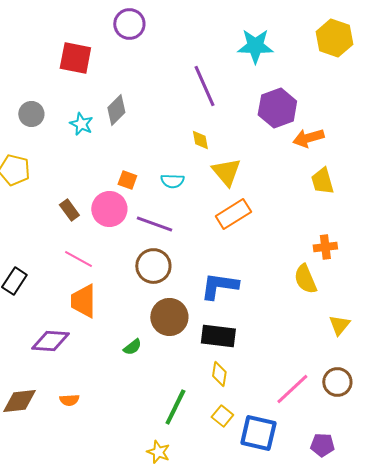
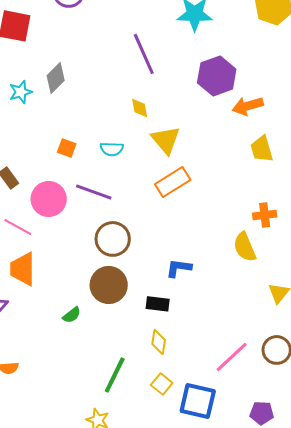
cyan star: (81, 124) -> (21, 92), turned 30
pink circle: (109, 209) -> (49, 199), moved
brown circle: (153, 266) -> (113, 239), moved
blue L-shape: (219, 286) -> (179, 268), moved, size x0.7
black rectangle: (218, 336) -> (158, 304), size x0.7

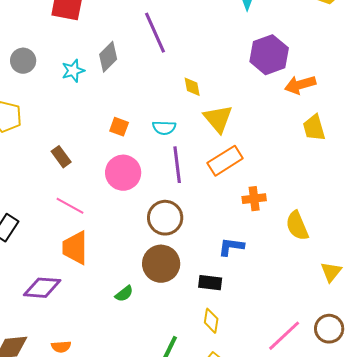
purple line: (144, 54) -> (155, 33), moved
purple line: (94, 192) -> (177, 165), moved, turned 63
pink circle: (49, 199) -> (123, 173), moved
orange cross: (265, 215) -> (254, 199), moved

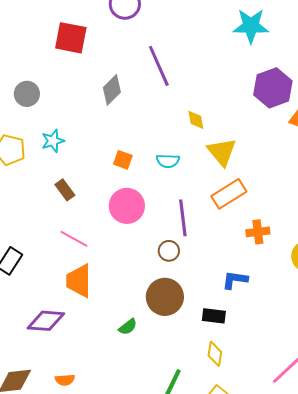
cyan star: (73, 71) -> (53, 141), moved
purple line: (177, 165) -> (183, 218), moved
brown circle: (165, 218) -> (169, 251), size x0.6

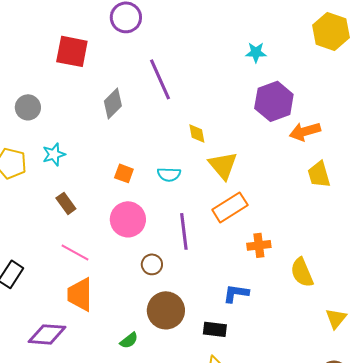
cyan star: (251, 26) -> (256, 52), moved, size x0.6
brown circle: (169, 251) -> (152, 264), moved

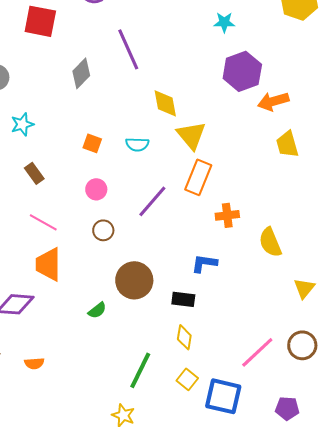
yellow diamond: (197, 133) -> (165, 103), size x1.4
orange rectangle: (230, 207) -> (198, 177), turned -36
pink circle: (128, 219) -> (96, 189), size x0.6
purple line: (184, 231) -> (152, 201), turned 48
brown circle: (152, 264) -> (103, 230), moved

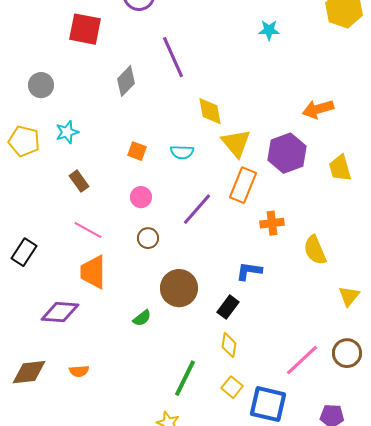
purple hexagon: (242, 71) -> (287, 153), moved
yellow trapezoid: (287, 144) -> (340, 168), moved
black rectangle: (183, 299) -> (228, 307), turned -60

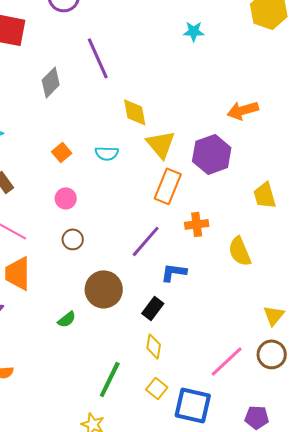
orange square: (137, 151) -> (62, 152), turned 30
yellow trapezoid: (340, 168) -> (265, 195), moved
purple line: (197, 209) -> (146, 241), moved
yellow triangle: (349, 296) -> (274, 315), moved

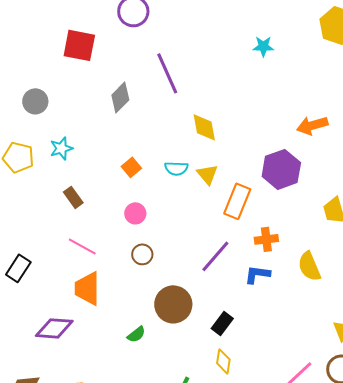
yellow triangle: (161, 144) -> (207, 174), moved, size x0.7
blue L-shape: (174, 272) -> (257, 274), moved

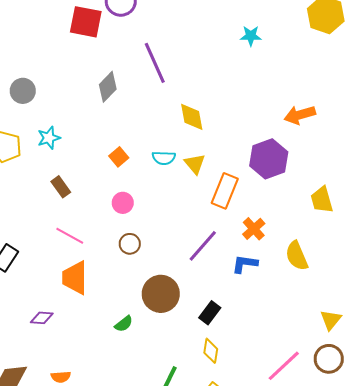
red square: (79, 45) -> (86, 22), moved
orange cross: (266, 239) -> (254, 229), turned -35
purple diamond: (54, 328) -> (42, 318), size x0.6

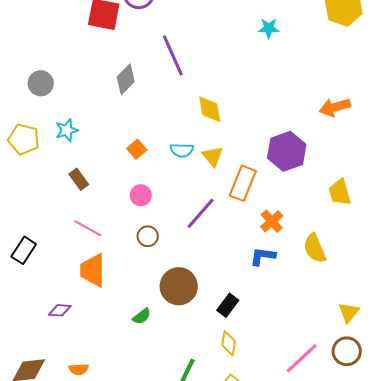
orange arrow: (300, 115) -> (335, 107), moved
purple line: (203, 246) -> (201, 213), moved

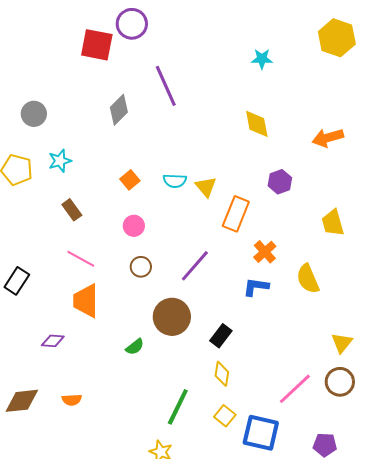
yellow diamond: (210, 109) -> (257, 124), moved
purple hexagon: (287, 151) -> (280, 182), size x0.6
purple line: (201, 213) -> (195, 266), moved

